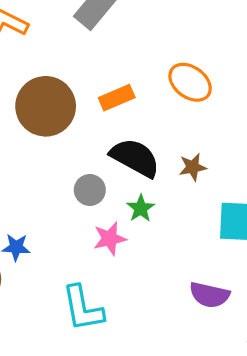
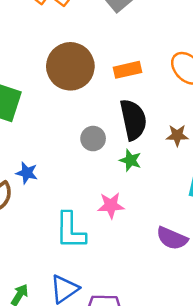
black semicircle: (135, 158) -> (133, 120), turned 39
green star: (141, 208) -> (130, 160), turned -30
pink star: (110, 239) -> (111, 205), moved

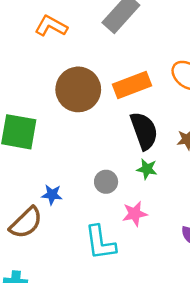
orange rectangle: (128, 70) -> (132, 85), size x1.4
gray circle: (93, 139) -> (106, 182), moved

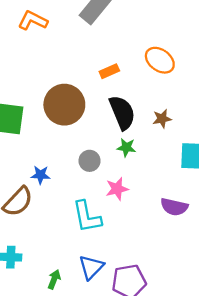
orange rectangle: (132, 85) -> (109, 71), size x0.6
brown circle: (78, 89) -> (64, 105), moved

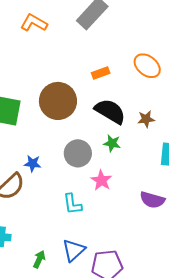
black semicircle: (122, 113) -> (110, 111), turned -40
gray circle: (90, 161) -> (78, 153), size x1.4
pink star: (117, 189) -> (101, 180), turned -30
cyan L-shape: (87, 217) -> (72, 204), size x0.7

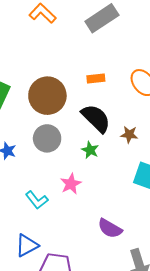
gray circle: (78, 153) -> (47, 138), moved
purple semicircle: (152, 200) -> (110, 228), moved
cyan L-shape: (72, 204) -> (37, 200), turned -45

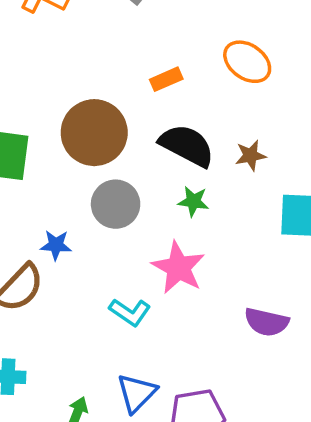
pink star: (71, 184) -> (178, 268), size x1.4

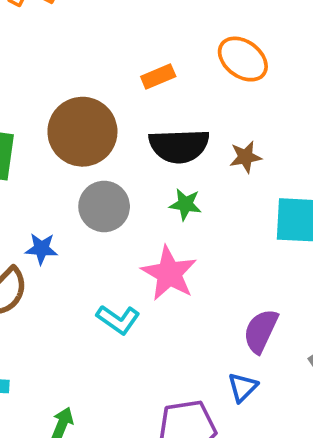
black semicircle: (187, 145) -> (179, 146), turned 150
purple semicircle: (267, 322) -> (261, 331), turned 102
blue triangle: (137, 393) -> (243, 387), moved, size x0.7

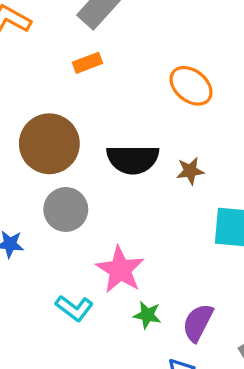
orange rectangle: (158, 77) -> (88, 63), moved
green star: (185, 204) -> (147, 315), moved

